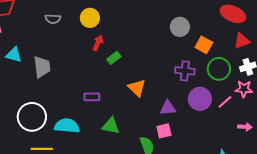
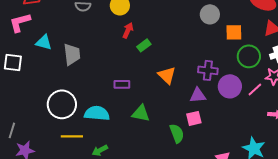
orange square: (204, 45) -> (234, 32), turned -30
purple cross: (185, 71) -> (208, 70), moved

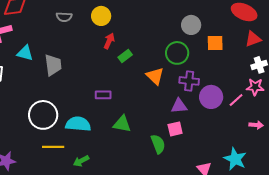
green circle: (249, 56) -> (177, 53), moved
orange triangle: (167, 75) -> (155, 76), moved

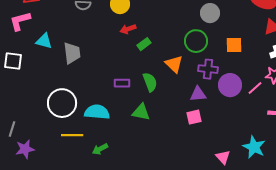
red arrow: (109, 41) -> (128, 29), turned -133
orange square: (215, 43) -> (234, 45), moved
green semicircle: (158, 144) -> (150, 82), moved

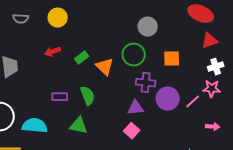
red arrow: (128, 29) -> (53, 52), moved
orange triangle: (174, 64) -> (105, 67), moved
pink square: (194, 117) -> (132, 131), turned -35

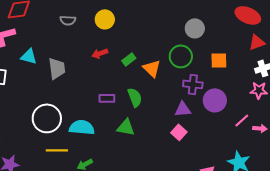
pink line: (193, 102) -> (242, 120), moved

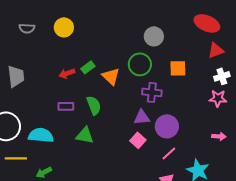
red arrow: (100, 53) -> (67, 73), moved
purple circle: (215, 100) -> (167, 126), moved
pink line: (242, 120) -> (169, 153), moved

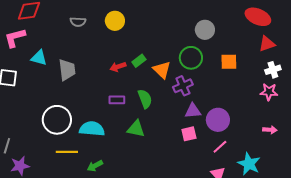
purple cross: (152, 92) -> (183, 86), moved, turned -30
pink square: (138, 140) -> (189, 134), turned 35

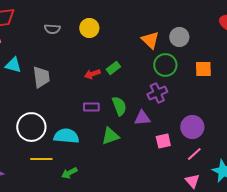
orange triangle: (162, 70) -> (150, 40), moved
purple triangle: (193, 111) -> (142, 118), moved
green triangle: (136, 129) -> (110, 136), turned -30

